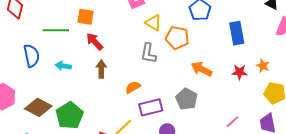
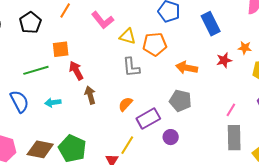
red arrow: (95, 42) -> (76, 71), turned 30

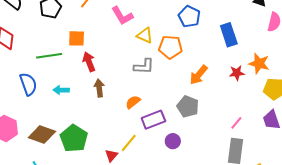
orange star: (245, 48) -> (259, 64), size x1.5
gray L-shape: (131, 67) -> (144, 66), turned -90
orange arrow: (187, 68) -> (199, 75), turned -70

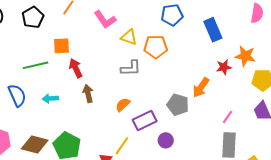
blue pentagon: (189, 17) -> (172, 15), turned -30
orange arrow: (199, 75) -> (201, 87), moved

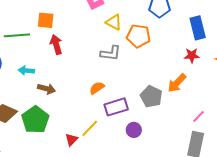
red star: (224, 67) -> (192, 55), moved
brown arrow: (88, 94) -> (47, 89), moved, turned 108

